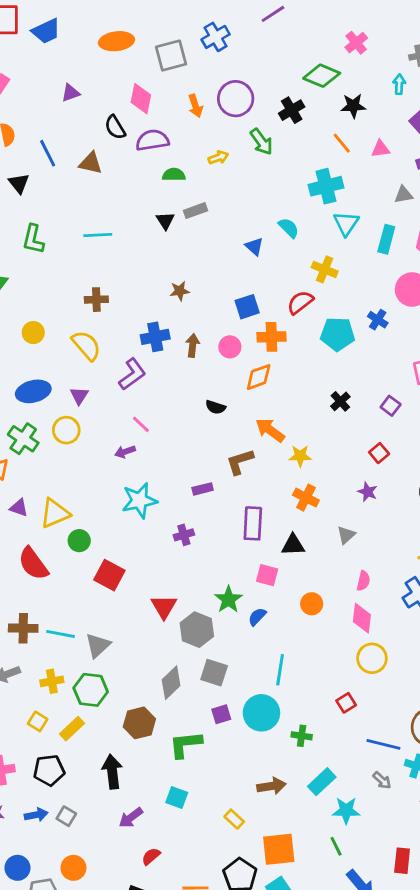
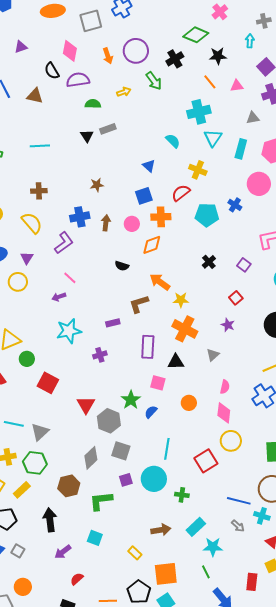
blue triangle: (254, 246) -> (149, 166), moved
orange cross: (306, 498) -> (185, 329), size x1.4
red square: (346, 703) -> (206, 461), moved, size x1.6

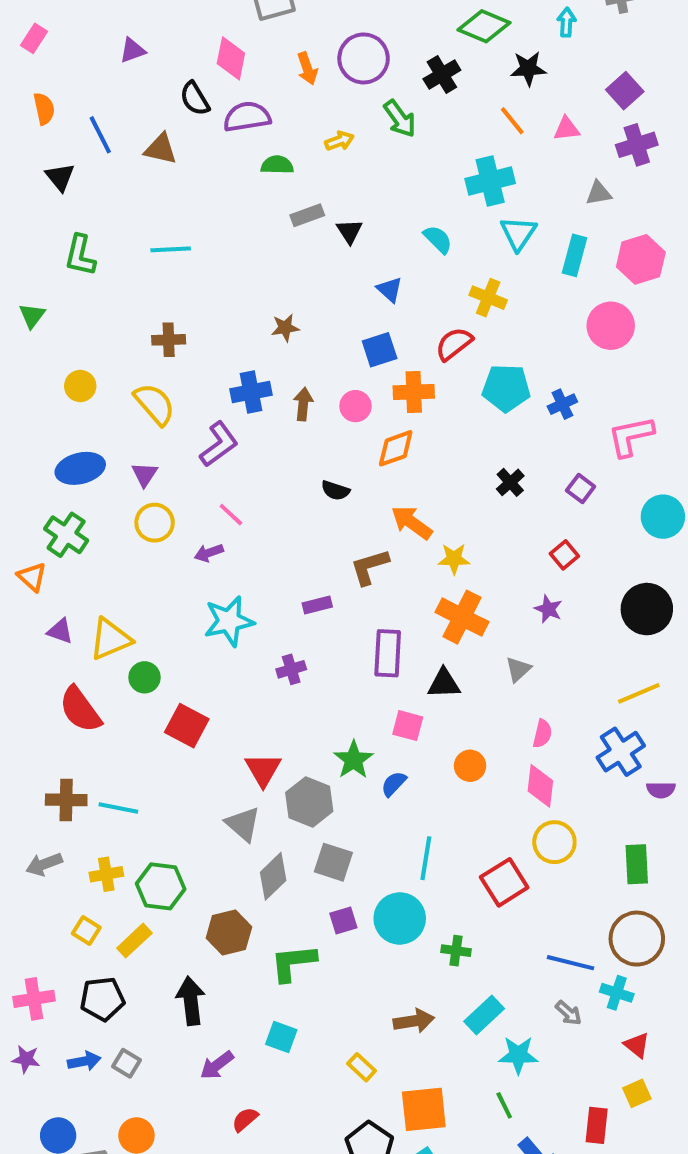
cyan arrow: (250, 41) -> (566, 22), moved
black triangle: (87, 136) -> (349, 231), moved
blue cross: (235, 205) -> (562, 404), moved, turned 32
yellow circle: (18, 282) -> (155, 523), moved
gray triangle: (40, 432) -> (243, 824), moved, turned -36

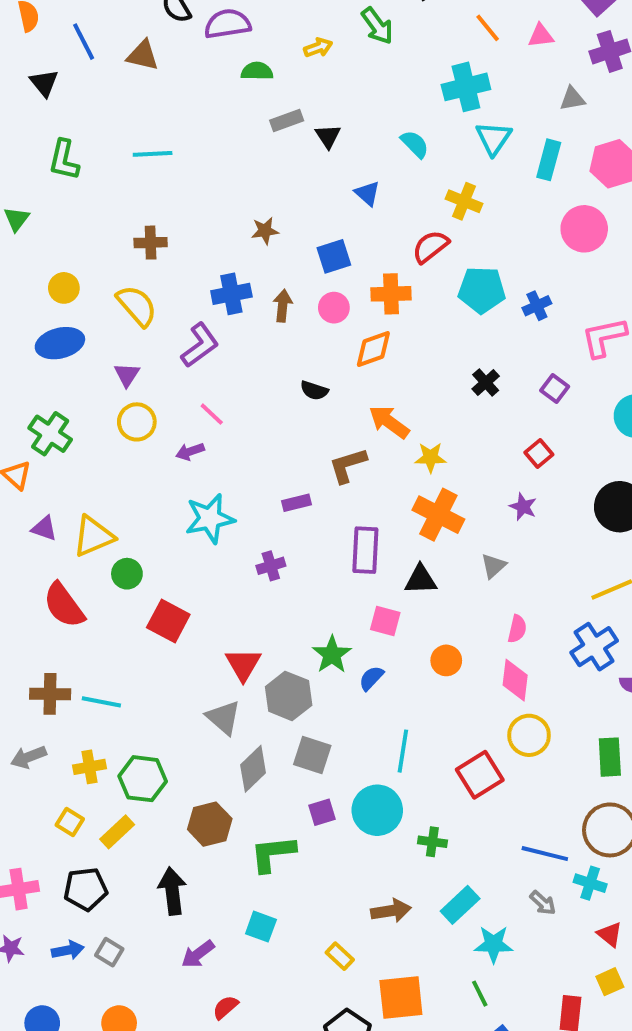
blue square: (380, 350) -> (334, 256), moved
blue ellipse: (80, 468) -> (60, 343), moved

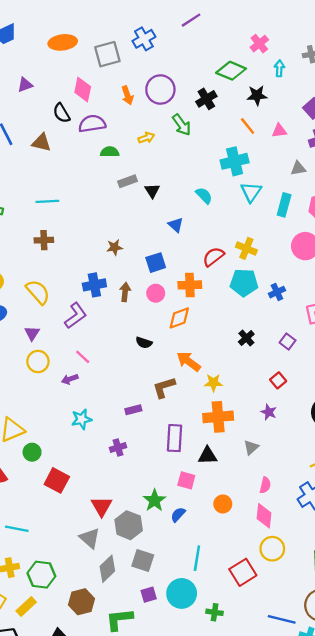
yellow cross: (464, 201) -> (246, 248), moved
brown cross: (151, 243) -> (44, 240), moved
orange cross: (438, 515) -> (218, 417), turned -32
cyan star: (210, 519) -> (82, 419), size x0.7

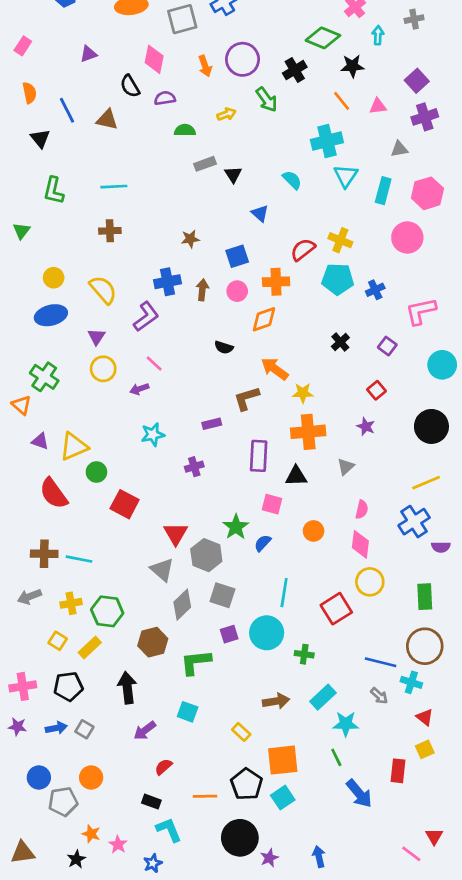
purple semicircle: (92, 124) -> (165, 98), size x0.7

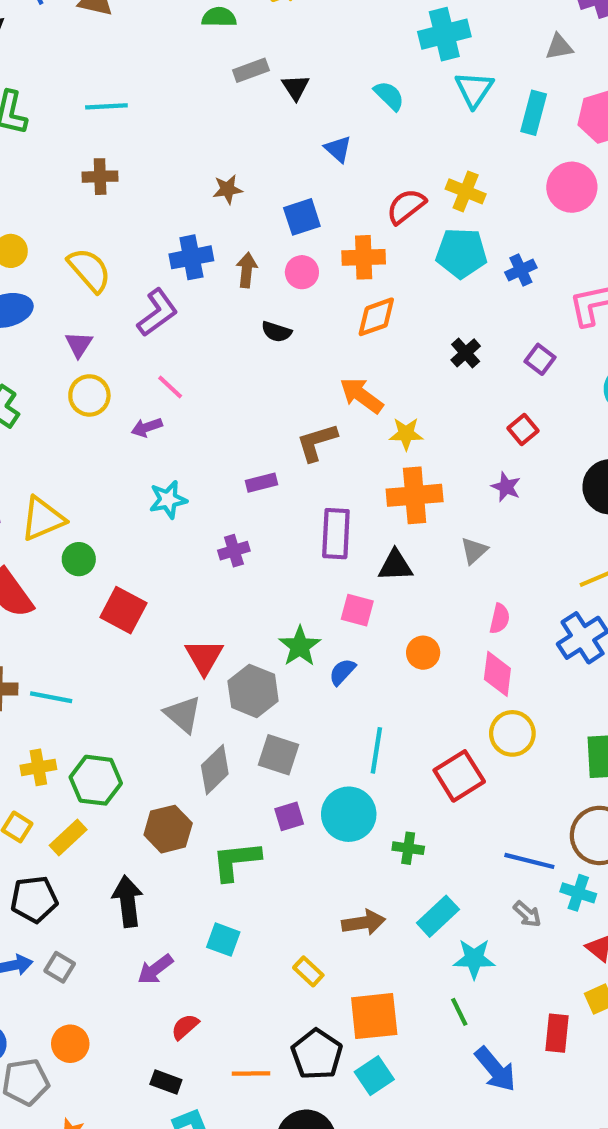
orange diamond: (264, 319) -> (376, 317), moved
black semicircle: (224, 347) -> (276, 332), moved

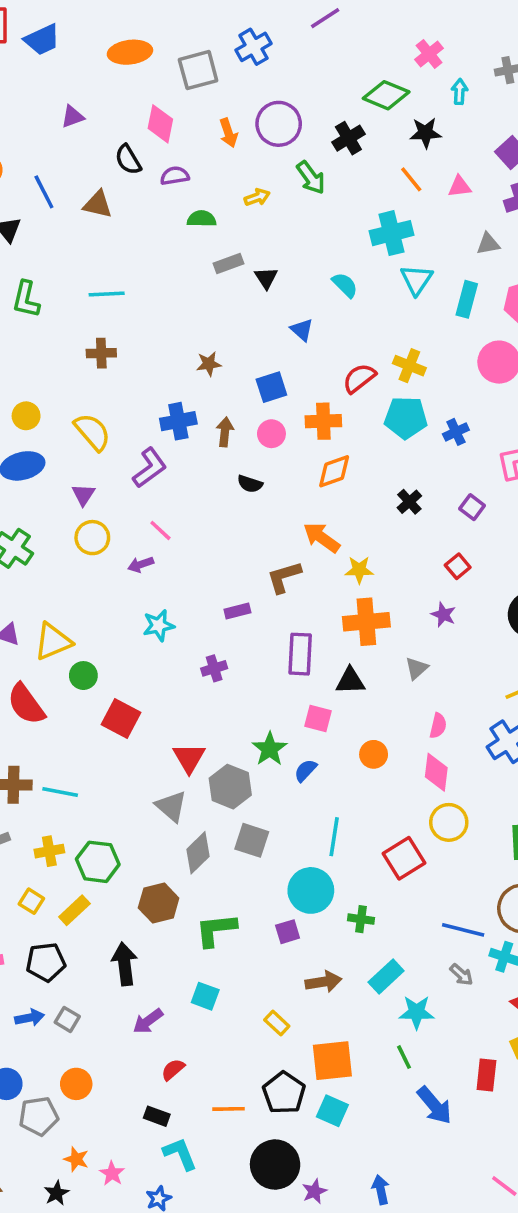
purple square: (289, 816) -> (288, 932), moved
cyan square: (374, 1076) -> (332, 1111), turned -32

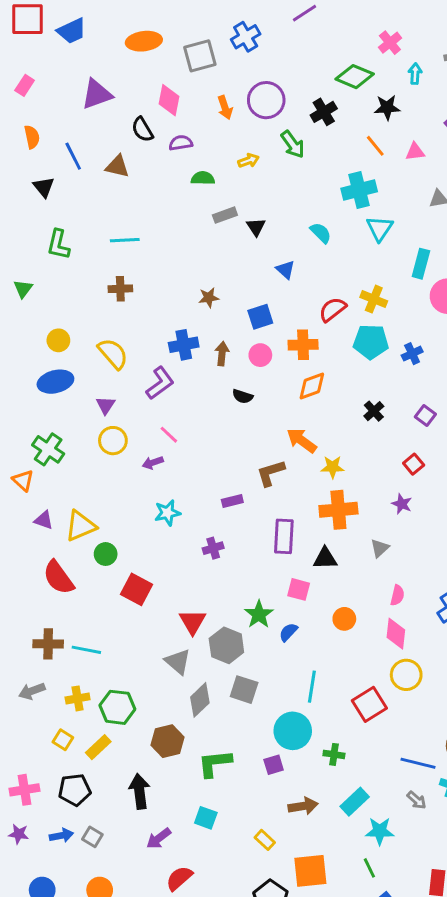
purple triangle: (73, 117) -> (97, 94), size x1.6
cyan rectangle: (467, 299) -> (421, 264), moved
red semicircle: (173, 1070) -> (179, 878), size x1.4

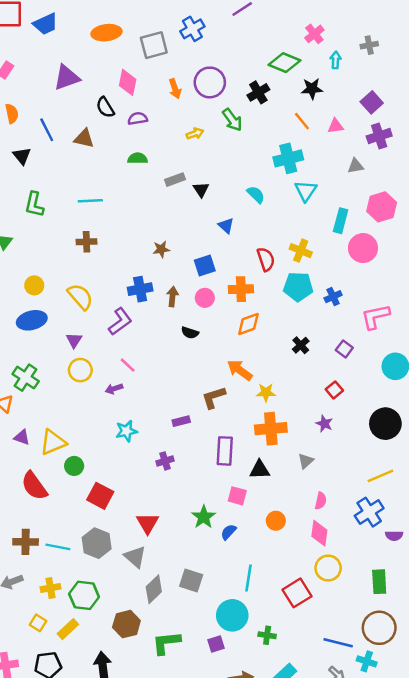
green semicircle: (203, 178) -> (138, 158), moved
red semicircle: (333, 309) -> (266, 259), turned 110
gray hexagon: (226, 645) -> (97, 543), moved

